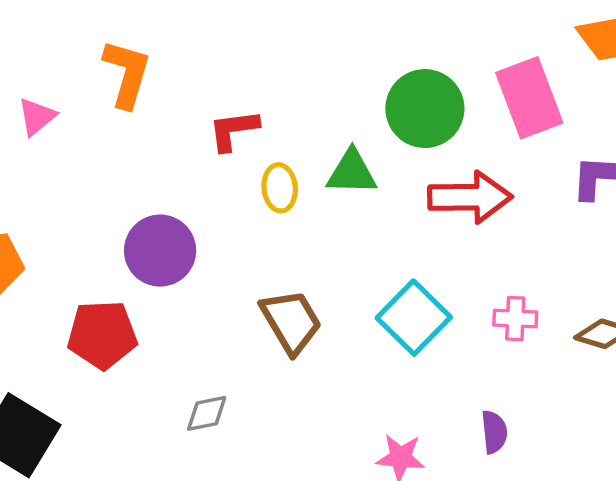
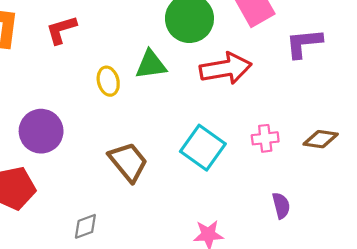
red L-shape: (233, 130) -> (61, 30), moved
purple semicircle: (494, 432) -> (281, 206), moved

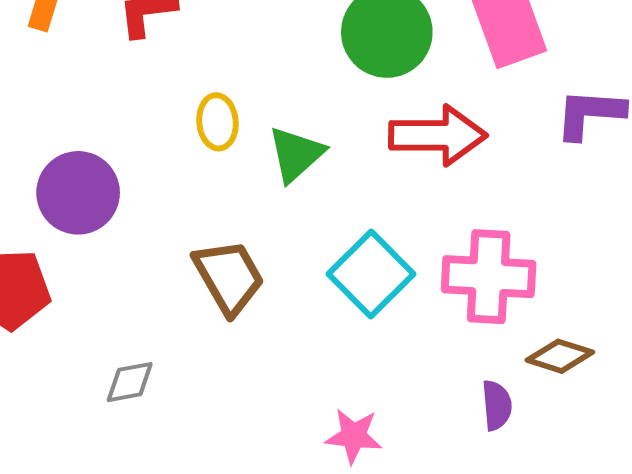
green triangle: (151, 65) -> (296, 154), moved, turned -44
pink cross: (265, 138) -> (489, 277), size x1.8
brown diamond: (321, 139) -> (560, 356), moved

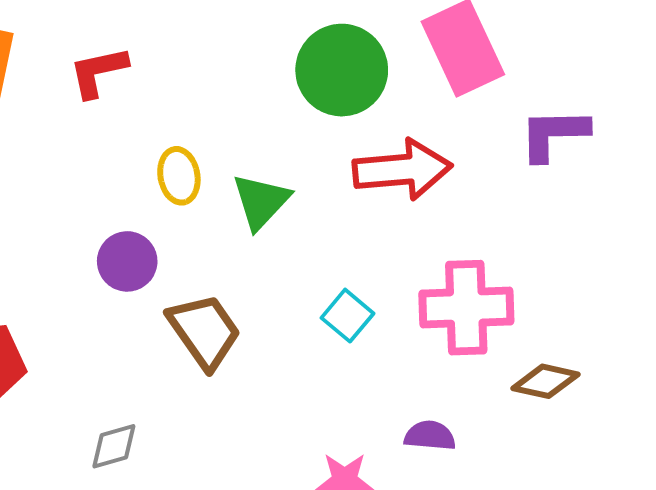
purple circle: (78, 193) -> (127, 261), moved, size x0.7
cyan square: (371, 274) -> (347, 316), size x0.6
purple semicircle: (497, 405) -> (430, 436), moved, turned -75

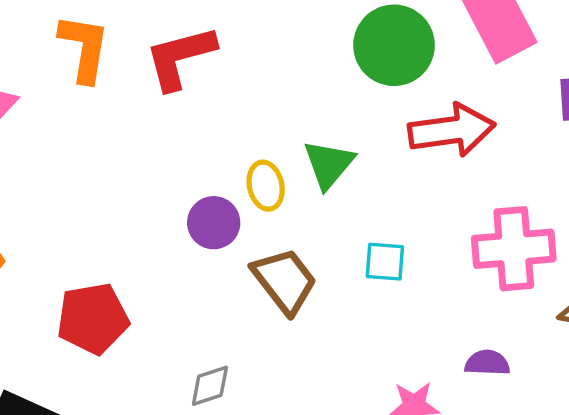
red L-shape: (98, 72) -> (180, 57), size x1.4
yellow ellipse: (179, 176) -> (266, 186), moved
cyan square: (347, 316) -> (385, 262), moved, turned -33

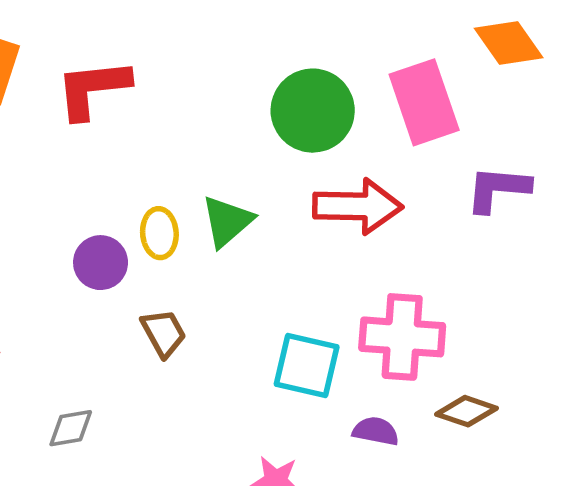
cyan square: (385, 262) -> (307, 366), moved, size x1.5
brown trapezoid: (285, 281) -> (164, 333), size x0.7
purple semicircle: (487, 363) -> (376, 431), moved

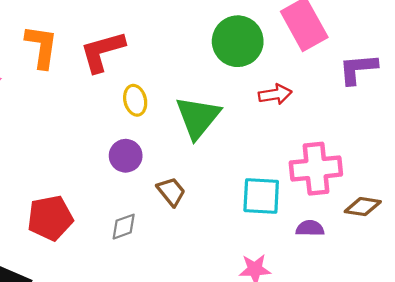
red arrow: (358, 206) -> (275, 94), size x0.6
green triangle: (227, 221) -> (198, 117), size x1.4
yellow ellipse: (159, 233) -> (135, 100), moved
gray diamond: (71, 428) -> (124, 227), moved

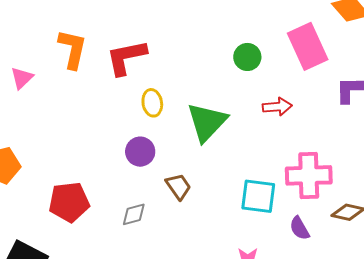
green circle: (238, 41) -> (247, 57), size x0.6
purple semicircle: (310, 228) -> (299, 228), turned -125

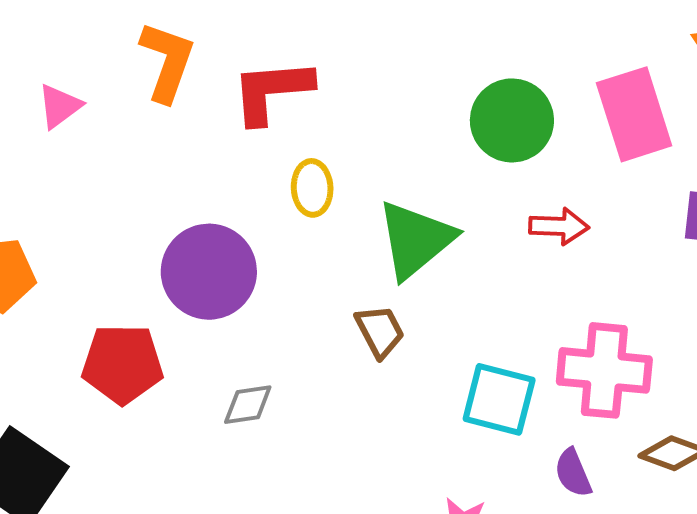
green circle: (247, 57) -> (512, 120), size x1.5
purple circle: (140, 152) -> (209, 272), moved, size x1.6
brown trapezoid: (178, 186) -> (380, 331), moved

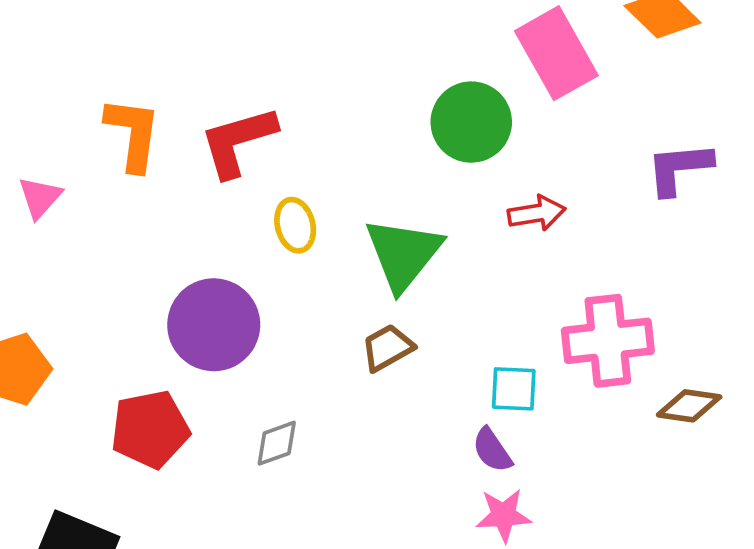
pink rectangle: (634, 114) -> (556, 53), moved
brown trapezoid: (380, 331) -> (387, 348), turned -80
cyan square: (499, 399) -> (514, 389), size x0.7
purple semicircle: (573, 473) -> (492, 450), moved

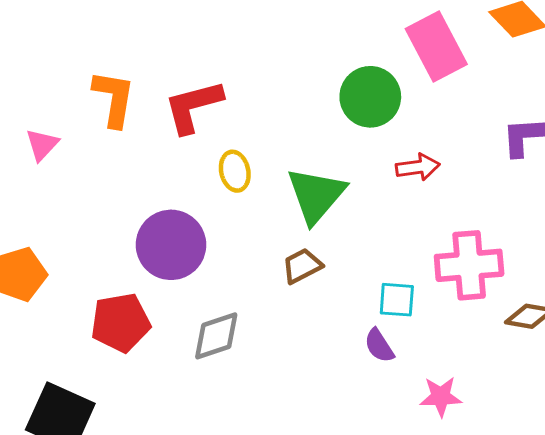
gray diamond: (277, 443) -> (216, 336), size x1.4
pink star: (504, 515) -> (441, 397), moved

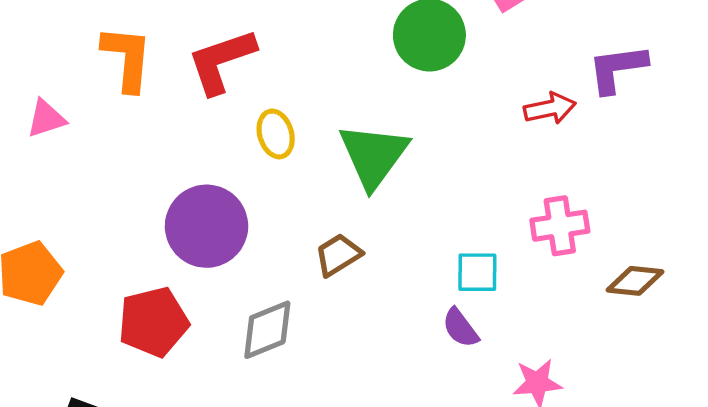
pink triangle: (42, 145) -> (46, 119), turned 33
red arrow: (418, 167) -> (550, 108), moved
pink cross: (469, 265) -> (560, 226), size x0.7
brown trapezoid: (302, 266) -> (338, 255), moved

